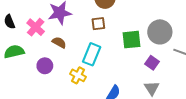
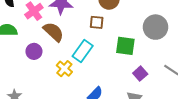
gray circle: (160, 32) -> (155, 27), moved
brown semicircle: (59, 42) -> (53, 32), size x1.5

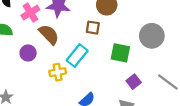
yellow cross: (64, 69) -> (58, 72), turned 35

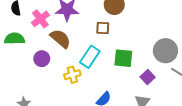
gray circle: (152, 36) -> (165, 51), moved
green square: (120, 53) -> (123, 58), moved

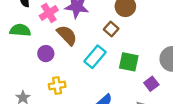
brown square: (103, 28) -> (111, 29), turned 32
yellow cross: (72, 75) -> (57, 86), moved

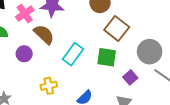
brown square: (111, 29) -> (117, 28), moved, size x1.6
yellow cross: (57, 86) -> (49, 86), moved

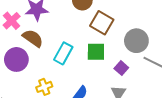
purple circle: (24, 54) -> (16, 59), size x1.5

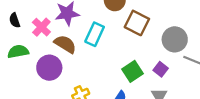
green square: (96, 52) -> (133, 71), moved, turned -30
cyan rectangle: (63, 53) -> (95, 34), moved

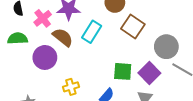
purple square: (161, 69) -> (149, 73), size x1.5
green square: (133, 71) -> (123, 71), turned 30

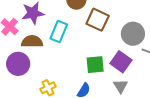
brown semicircle: (63, 37) -> (32, 42), turned -30

